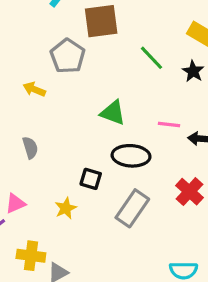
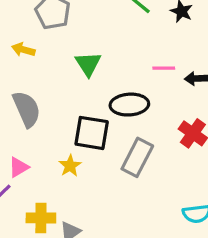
green triangle: (113, 113) -> (88, 64), moved, turned 44
gray semicircle: (30, 148) -> (27, 109), size x1.6
black square: (91, 179) -> (92, 133), size x1.6

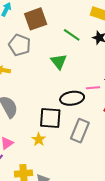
green triangle: (88, 64) -> (59, 62), moved
pink line: (164, 68) -> (93, 88), moved

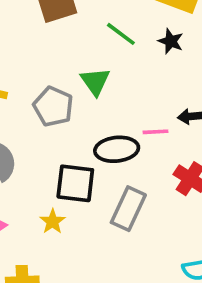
gray pentagon: (20, 45) -> (53, 106), moved

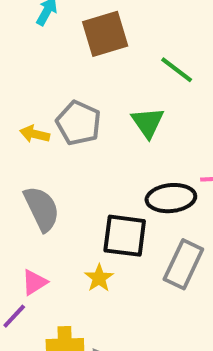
gray pentagon: (53, 106) -> (79, 123), moved

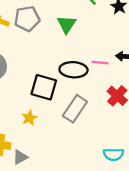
gray pentagon: (79, 123) -> (27, 19), turned 30
yellow star: (99, 278) -> (29, 118), moved

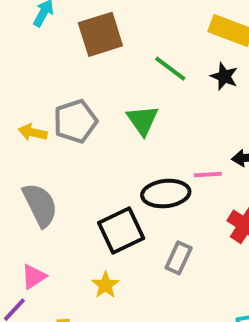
black square: (44, 87) -> (121, 230), turned -32
gray rectangle: (75, 109) -> (179, 258), size x0.7

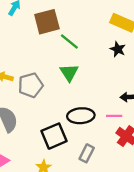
green line: (170, 69) -> (69, 42), moved
gray pentagon: (75, 121) -> (31, 85), moved
pink line: (208, 175) -> (114, 116), moved

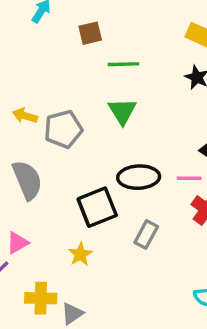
brown square: (47, 22) -> (90, 33), size x0.6
green line: (69, 42) -> (124, 64), turned -42

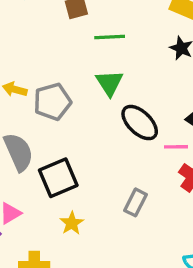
black ellipse: (139, 177) -> (140, 123), moved, turned 48
black square: (97, 207) -> (58, 178), moved

